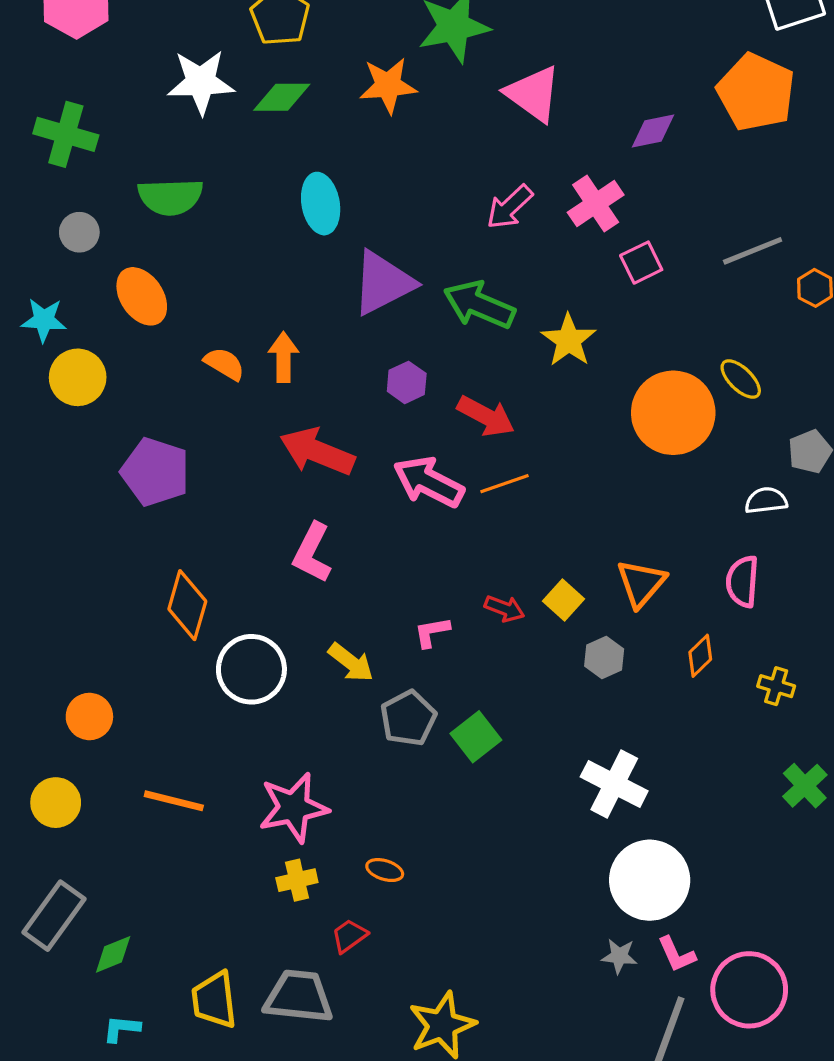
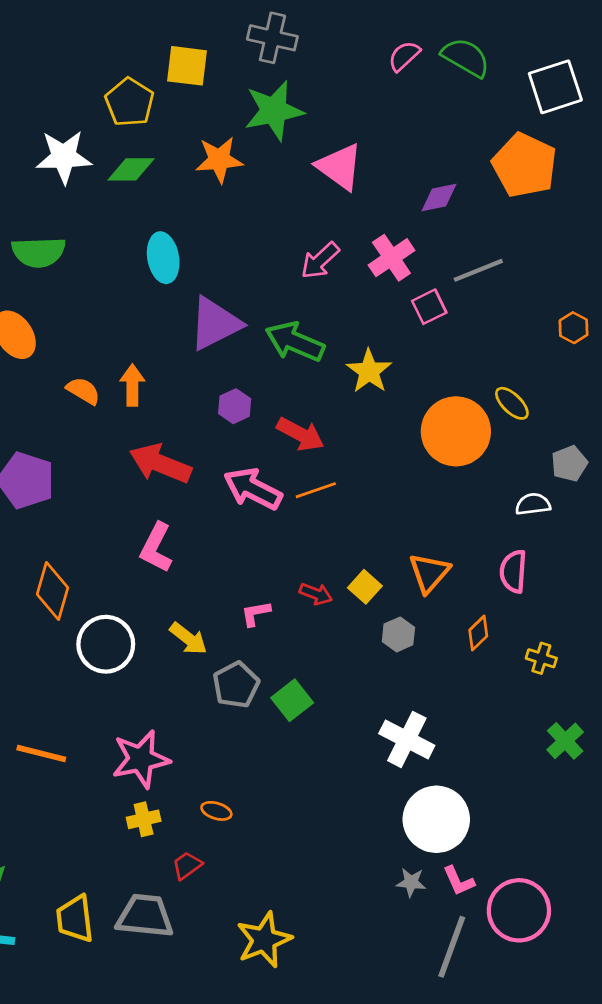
gray line: (753, 251) -> (478, 270), moved

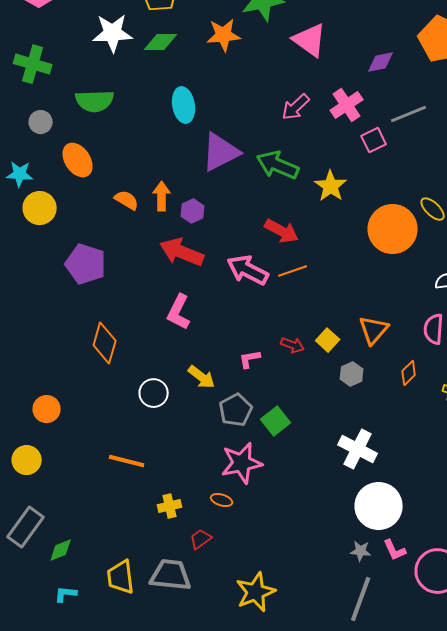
purple hexagon: (235, 406) -> (193, 211), moved
white circle: (106, 644) -> (154, 393), moved, size x0.7
orange line: (41, 753) -> (127, 461), moved
pink star: (141, 759) -> (242, 463), moved
gray line: (452, 947) -> (361, 599), moved

